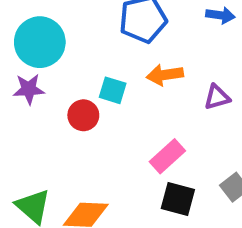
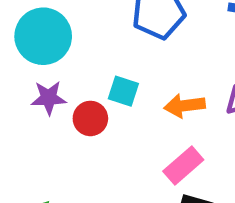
orange arrow: (165, 75) -> (185, 106), moved
purple star: (29, 89) -> (49, 98), moved

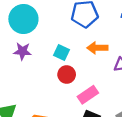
orange arrow: (185, 106) -> (97, 48), moved
red circle: (90, 118) -> (67, 74), moved

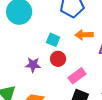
purple star: (22, 51) -> (33, 65), moved

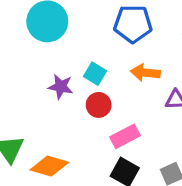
purple star: (33, 65) -> (61, 87), moved

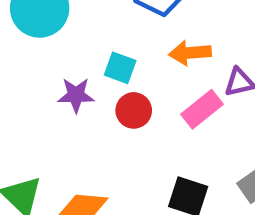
pink rectangle: (125, 136) -> (202, 109), moved

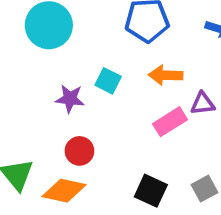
red circle: (134, 110) -> (79, 151), moved

